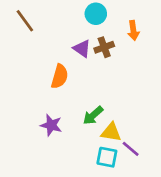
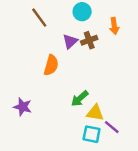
brown line: (25, 21) -> (39, 18), moved
purple triangle: (82, 49) -> (70, 41), turned 42
purple star: (51, 125) -> (23, 107), moved

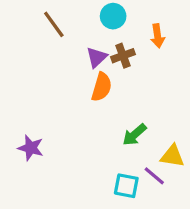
orange semicircle: (51, 65) -> (102, 87), moved
green arrow: (80, 98) -> (135, 135), moved
yellow triangle: (95, 113) -> (172, 156), moved

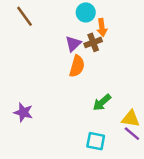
brown line: (54, 24) -> (25, 16), moved
orange arrow: (158, 36) -> (102, 27), moved
purple line: (154, 176) -> (132, 134), moved

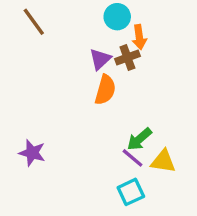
yellow triangle: (131, 119) -> (163, 161), moved
purple line: (132, 134) -> (133, 158), moved
cyan square: (96, 141) -> (131, 192), turned -36

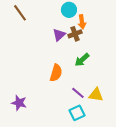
orange semicircle: (105, 90) -> (56, 73), moved
green arrow: (139, 139) -> (82, 60), moved
purple star: (32, 153) -> (19, 103), moved

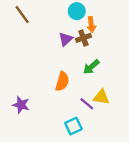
yellow triangle: (96, 95) -> (101, 97), moved
purple star: (19, 103) -> (21, 105), moved
cyan square: (77, 113) -> (73, 126), moved

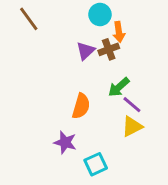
yellow triangle: (101, 97) -> (132, 126), turned -36
purple line: (87, 104) -> (132, 105), moved
purple star: (21, 105) -> (65, 142), moved

